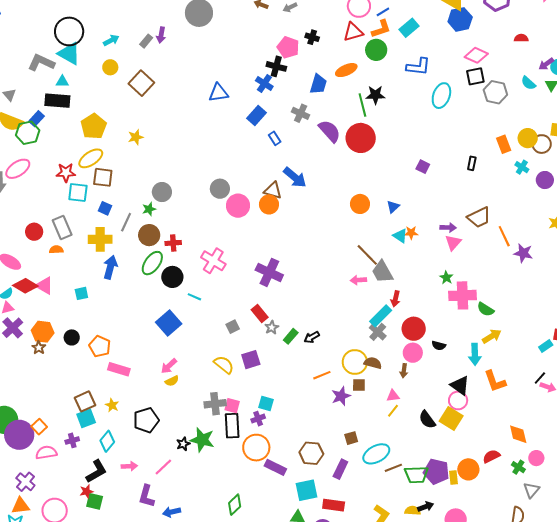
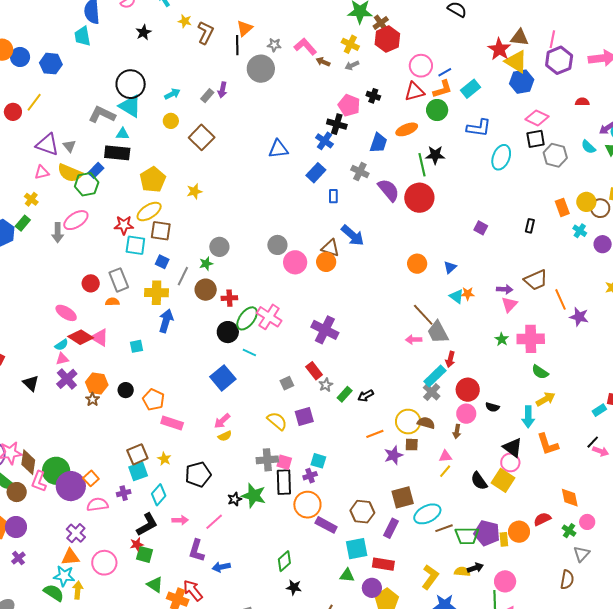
blue rectangle: (275, 138) -> (333, 196), turned 32
green ellipse: (152, 263) -> (247, 318), moved
pink cross: (462, 295) -> (531, 339), moved
brown square: (351, 438) -> (403, 497), size x1.6

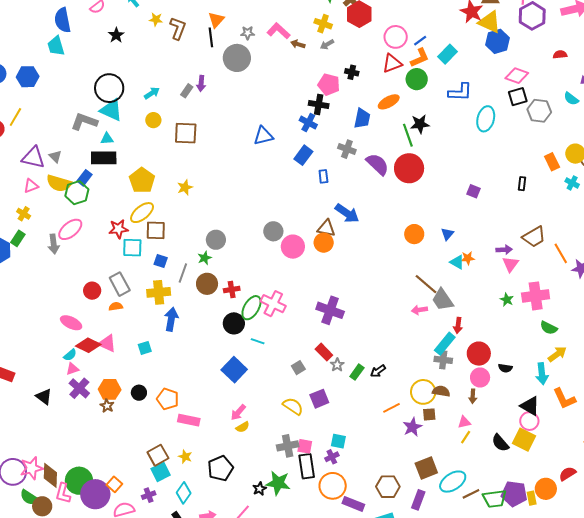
brown square: (202, 137) -> (186, 133), turned -35
gray cross: (432, 392) -> (443, 360), turned -30

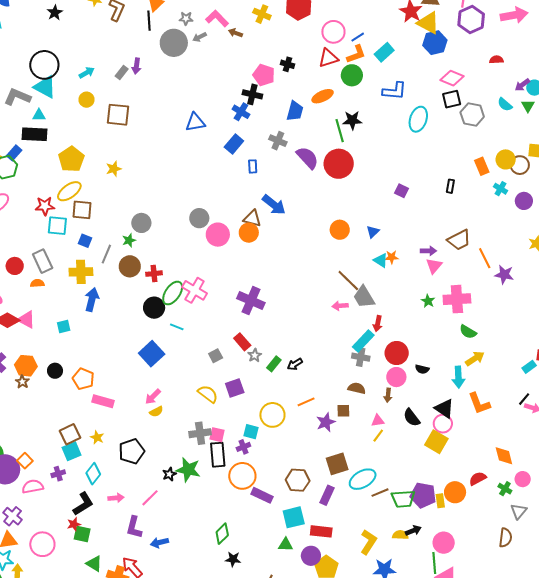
gray arrow: (327, 44) -> (200, 37), moved
yellow circle: (423, 392) -> (272, 415), moved
black semicircle: (500, 443) -> (412, 418), moved

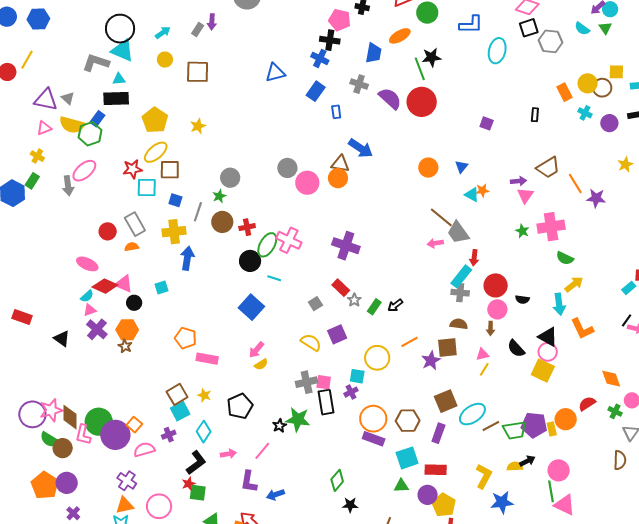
black circle: (55, 371) -> (134, 303), moved
brown square: (343, 411) -> (447, 348), size x1.5
orange circle: (242, 476) -> (373, 419), moved

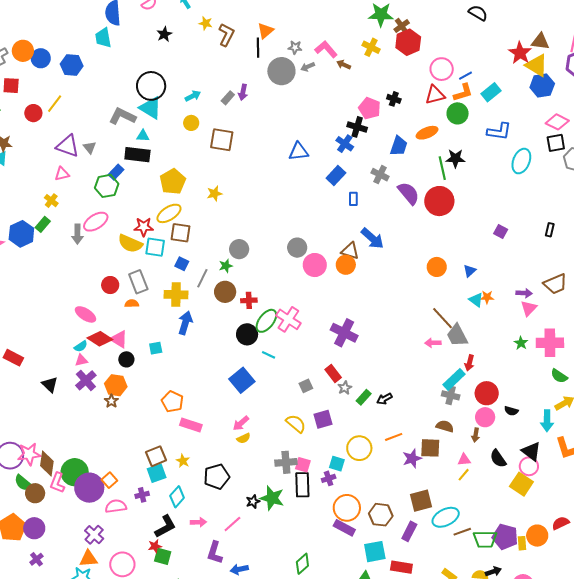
yellow semicircle: (72, 125) -> (130, 243), moved

